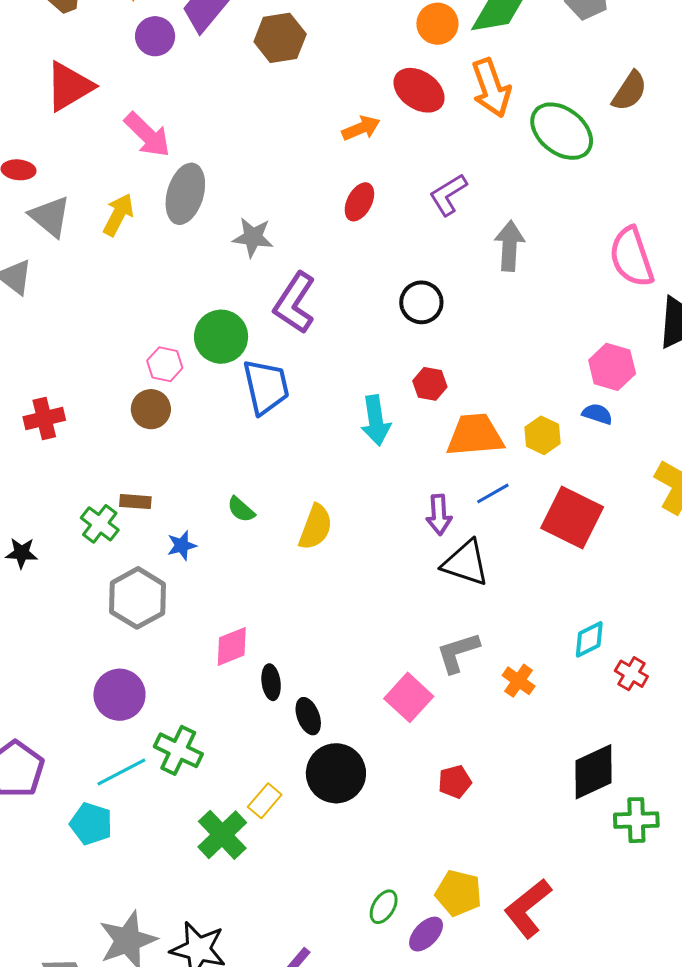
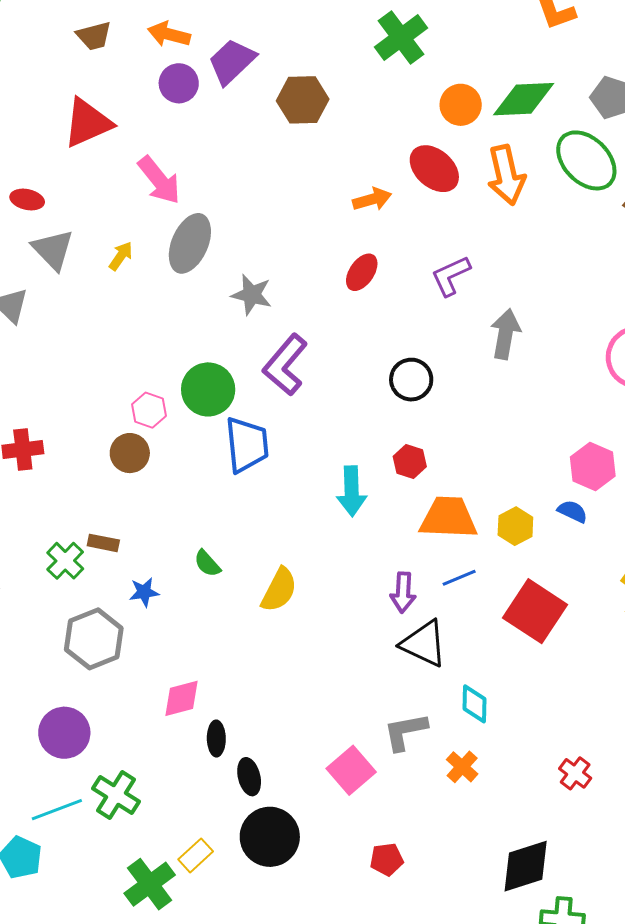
green ellipse: (562, 131) -> (586, 160), moved
yellow arrow: (118, 215) -> (121, 256), size x0.7
cyan diamond: (589, 639) -> (474, 704), moved, turned -69

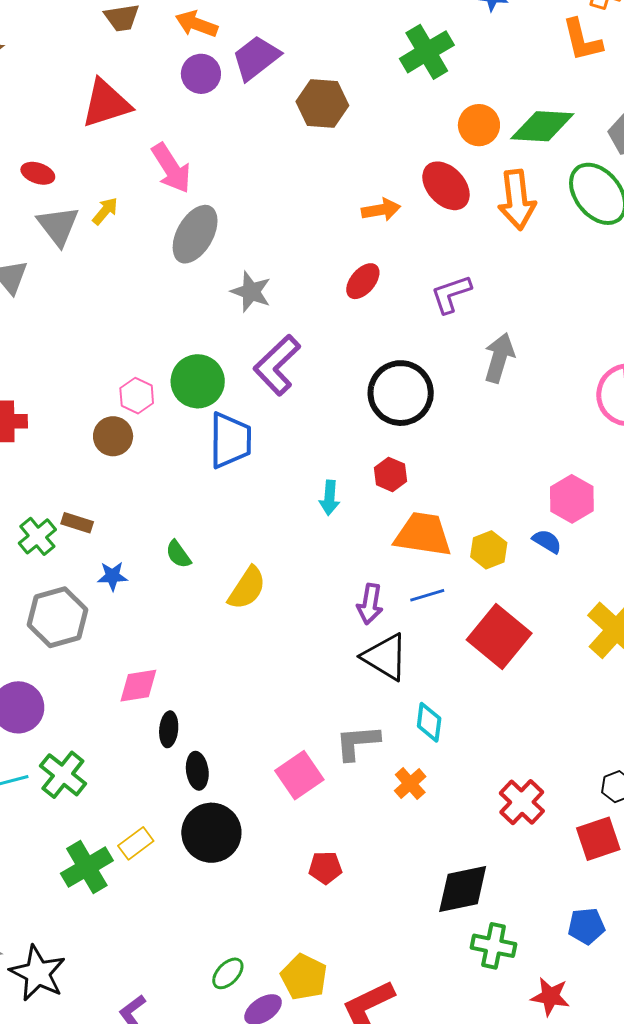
yellow arrow: (121, 256) -> (105, 211), moved
black circle: (411, 380) -> (401, 393), size x1.5
cyan arrow: (352, 491) -> (330, 498), size x0.7
red cross: (575, 773) -> (522, 802), size x1.4

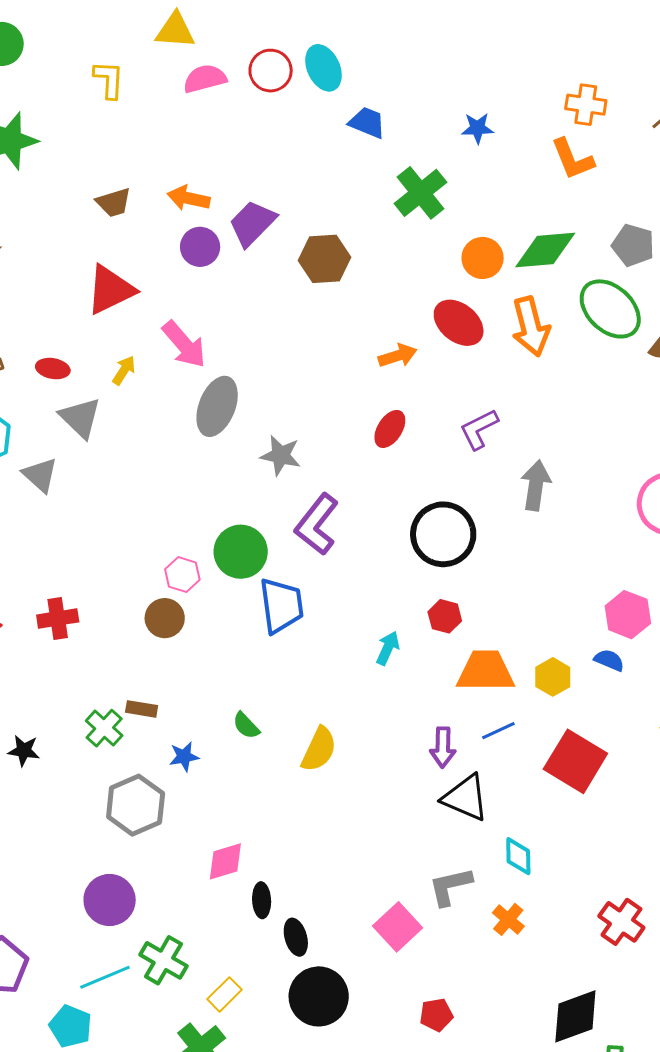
yellow arrow: (105, 211) -> (124, 370), moved
cyan arrow: (330, 498) -> (388, 648), turned -152
yellow rectangle: (136, 843) -> (225, 994), moved

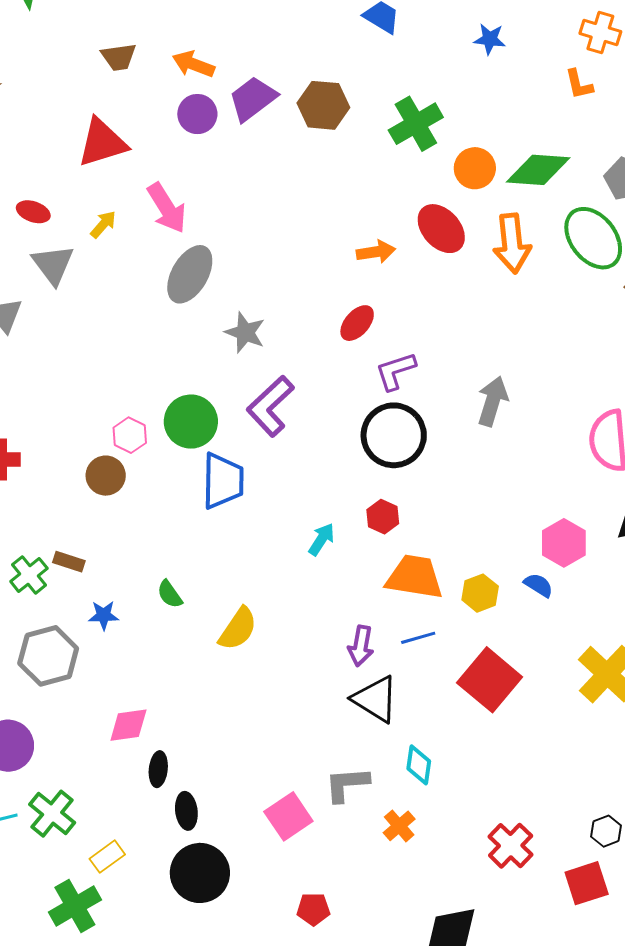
orange L-shape: (572, 159) -> (579, 84), size x0.7
green cross: (420, 193) -> (416, 124), moved
brown hexagon: (324, 259) -> (323, 105), moved
purple L-shape: (479, 429) -> (396, 371), moved

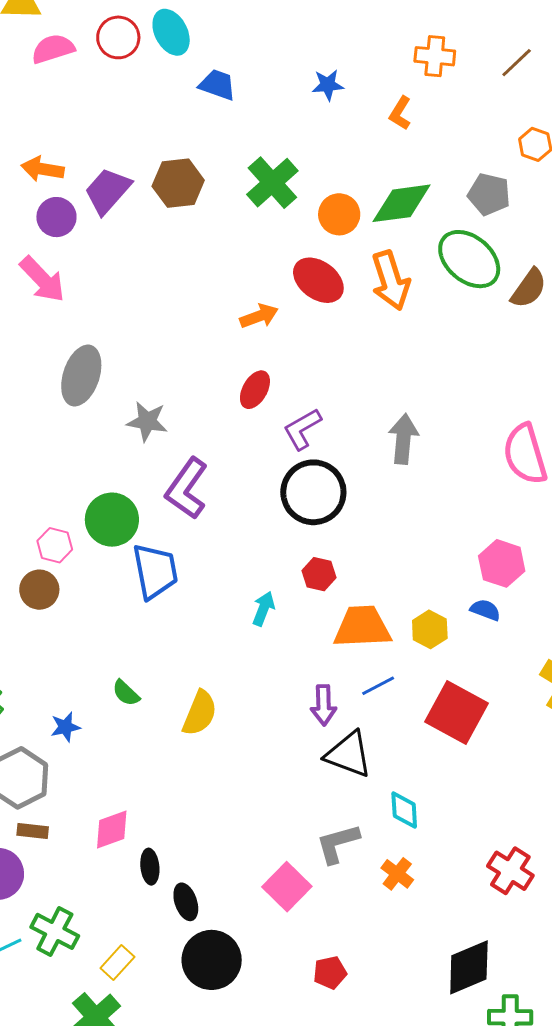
orange L-shape: (579, 84) -> (400, 113), moved, turned 56
pink arrow: (167, 208) -> (42, 279), moved
brown rectangle: (69, 562) -> (33, 831), moved

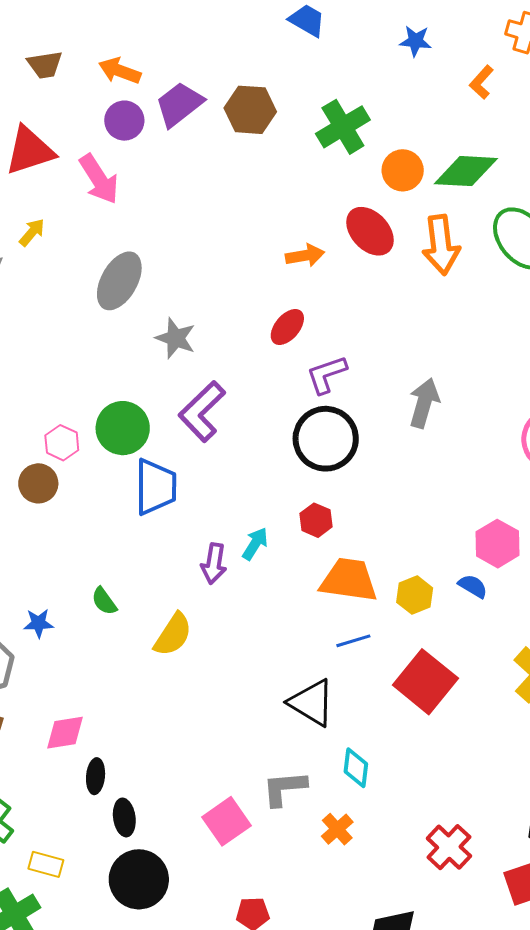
purple arrow: (323, 705) -> (214, 564), moved
yellow rectangle: (117, 963) -> (46, 864), turned 52

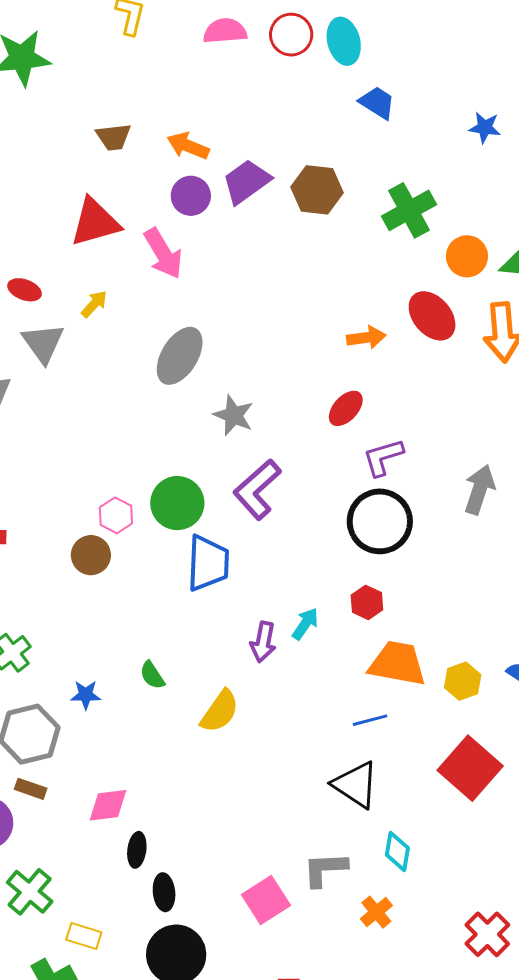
blue line: (353, 641) -> (370, 720), moved

